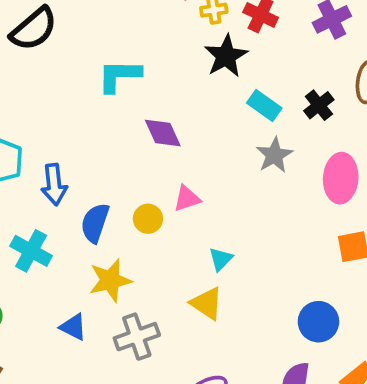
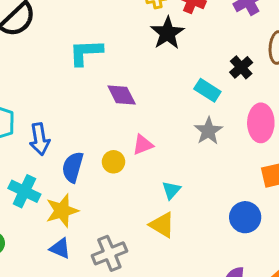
cyan rectangle: (264, 106) -> (207, 90), moved
gray star: (274, 155) -> (208, 131), moved
yellow star: (110, 280) -> (62, 211), moved
blue circle: (318, 322) -> (245, 217), moved

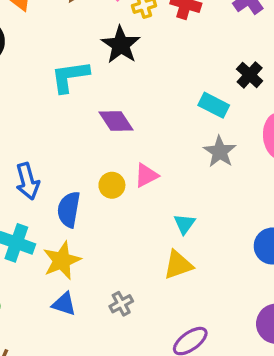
black star: (167, 33) -> (121, 45), moved
yellow circle: (113, 162) -> (112, 185), moved
yellow triangle: (162, 225) -> (178, 265), turned -44
gray cross: (109, 253) -> (121, 304), size x0.6

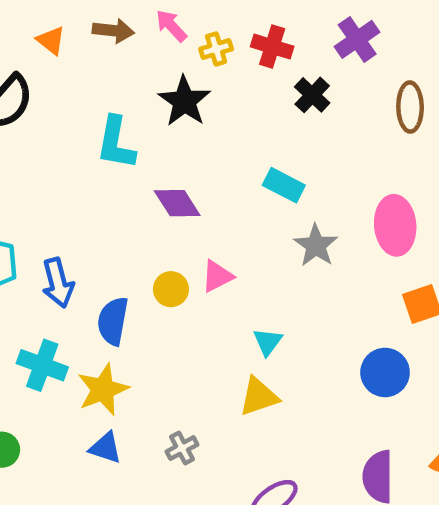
black cross: (250, 75) -> (312, 95), moved
cyan L-shape: (70, 76) -> (116, 143), turned -72
cyan rectangle: (214, 105) -> (284, 185), moved

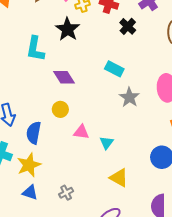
pink triangle: (217, 276) -> (81, 132), moved, turned 35
yellow circle: (171, 289) -> (60, 109), moved
yellow triangle: (259, 397) -> (119, 178), moved, turned 48

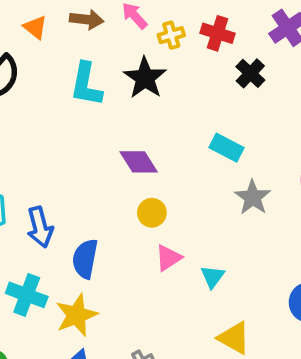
cyan L-shape: (35, 49) -> (86, 84), moved
yellow circle: (60, 109) -> (152, 213), moved
pink triangle: (81, 132) -> (168, 258), turned -42

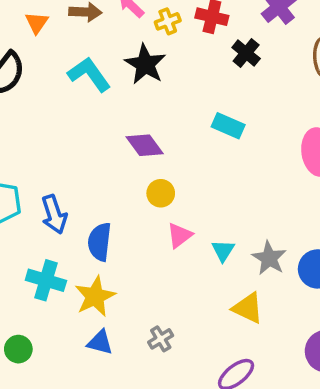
orange triangle: (35, 27) -> (37, 23), turned 30
cyan L-shape: (86, 84) -> (89, 74), turned 138
gray star: (253, 197) -> (269, 258), moved

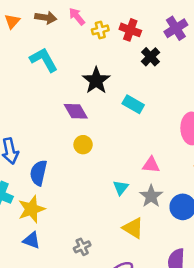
black star: (145, 64) -> (96, 81), moved
pink triangle: (180, 235) -> (151, 165), moved, turned 36
gray cross: (161, 339) -> (82, 247), moved

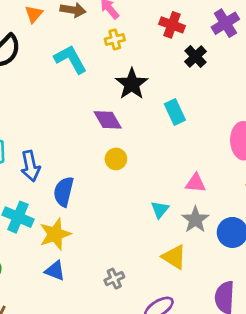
yellow cross: (100, 30) -> (115, 39), moved
cyan rectangle: (133, 104) -> (175, 112), turned 35

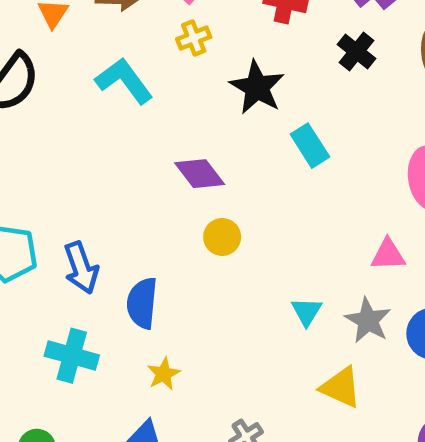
black cross: (196, 56) -> (356, 52), moved
black star: (132, 84) -> (257, 87), moved
pink triangle: (196, 183) -> (388, 255), moved
yellow star: (55, 234) -> (164, 374), moved, size x0.6

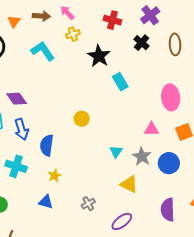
purple diamond: (200, 174) -> (17, 99), moved

